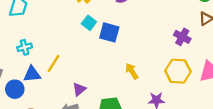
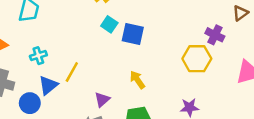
yellow arrow: (132, 71) -> (137, 80), moved
yellow hexagon: (178, 71) -> (197, 59), moved
blue triangle: (32, 74) -> (48, 85), turned -30

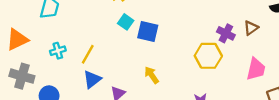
brown triangle: (240, 13) -> (251, 28), moved
yellow line: (72, 72) -> (88, 54), moved
blue triangle: (48, 85) -> (92, 79), moved

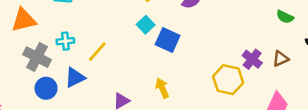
gray cross: (22, 76) -> (37, 57), moved
blue triangle: (92, 79) -> (75, 78), moved

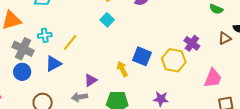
blue square: (168, 40) -> (142, 56), moved
brown triangle: (281, 59) -> (225, 38), moved
blue circle: (46, 88) -> (22, 72), moved

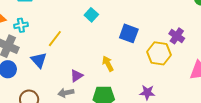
cyan cross: (45, 35) -> (21, 25), moved
blue square: (142, 56) -> (129, 33), moved
blue triangle: (53, 64) -> (39, 60), turned -42

